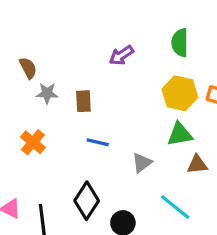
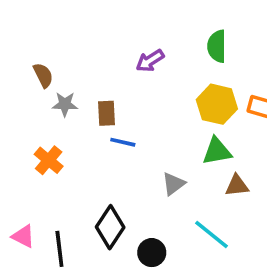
blue line: (98, 142) -> (123, 142), moved

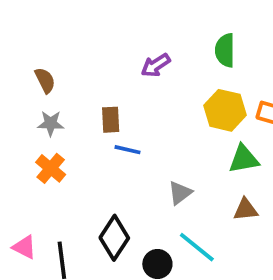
gray star: (65, 104) -> (51, 123), moved
green triangle: (217, 151) -> (244, 159), moved
brown triangle: (237, 186) -> (246, 210), moved
cyan line: (211, 234) -> (197, 247), moved

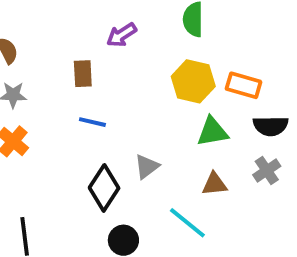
brown rectangle: (111, 120) -> (83, 74), moved
black diamond: (114, 238) -> (104, 188), moved
cyan line: (197, 247) -> (187, 223), moved

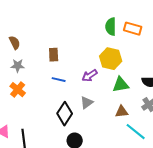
purple arrow: (122, 35) -> (90, 76), moved
orange rectangle: (244, 85) -> (133, 29), moved
cyan line: (187, 223) -> (136, 132), moved

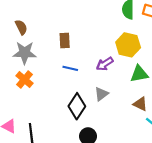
gray star: (18, 66) -> (25, 53), size x1.5
brown triangle: (122, 112) -> (140, 104), turned 32

